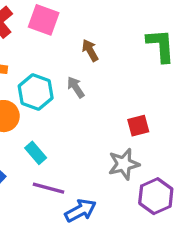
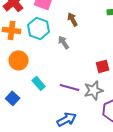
cyan hexagon: (36, 92) -> (39, 28), moved
purple line: (48, 188) -> (70, 87), moved

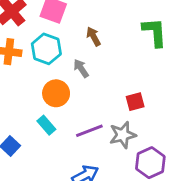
orange circle: (19, 60) -> (56, 93), moved
purple line: (70, 87) -> (89, 131), turned -36

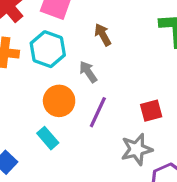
purple line: (89, 131) -> (98, 112), moved, turned -44

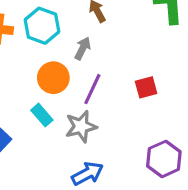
gray arrow: (88, 72) -> (83, 48), turned 60
gray star: (137, 149) -> (81, 126), moved

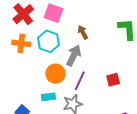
gray arrow: (83, 48) -> (74, 55), size x1.5
cyan rectangle: (42, 115) -> (48, 97), turned -56

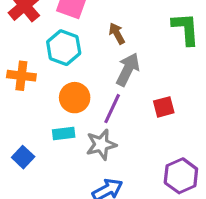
orange cross: (21, 43) -> (21, 76), moved
gray arrow: (74, 55) -> (128, 69), moved

